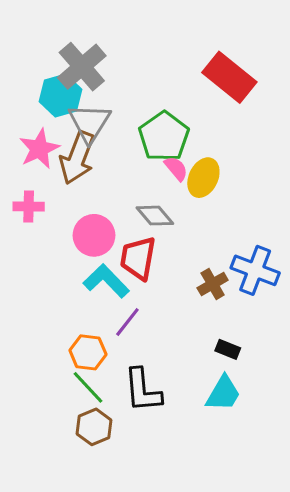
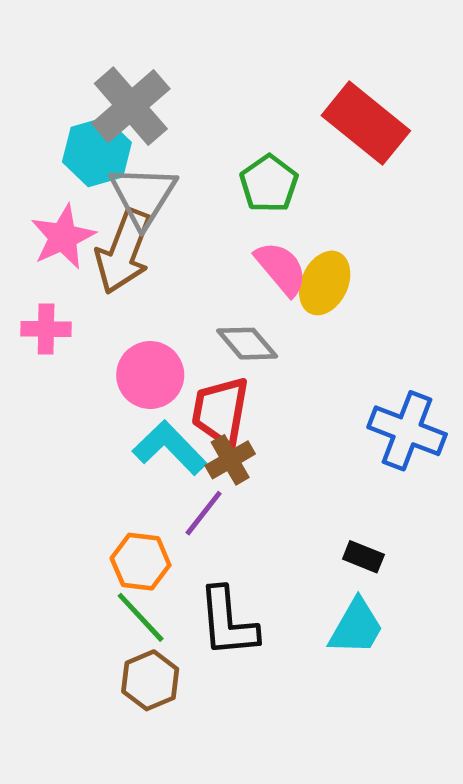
green pentagon: (164, 137) -> (269, 184), moved, size x0.7
pink semicircle: (176, 168) -> (281, 268), size x1.4
brown cross: (213, 284) -> (230, 460), moved

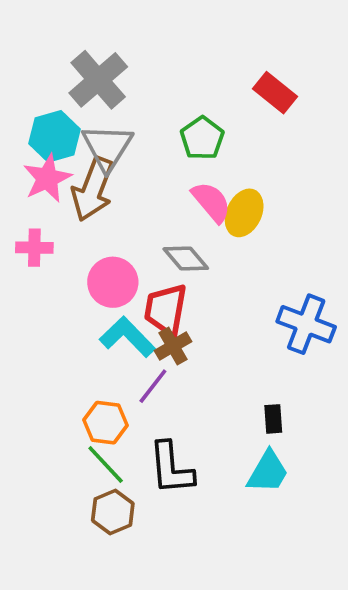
red rectangle: (366, 123) -> (275, 93), size x0.7
cyan hexagon: (97, 152) -> (54, 136), moved
black rectangle: (363, 557) -> (273, 419), turned 64

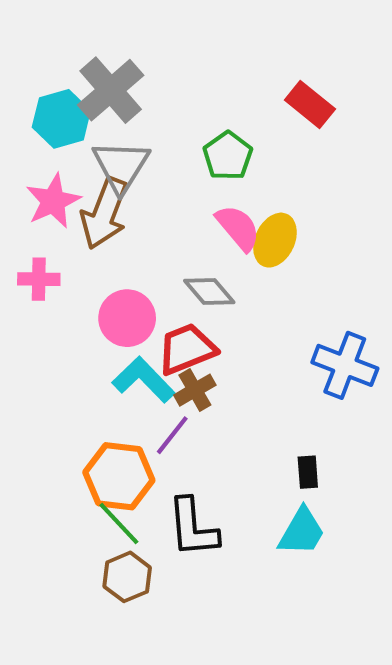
cyan hexagon: (54, 136) -> (61, 119), moved
red trapezoid: (166, 310) -> (187, 349), turned 58
orange hexagon: (106, 423) -> (119, 476), size x1.4

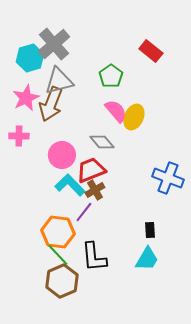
gray triangle: (121, 166) -> (59, 81), turned 44
brown hexagon: (127, 577) -> (62, 281), size x1.4

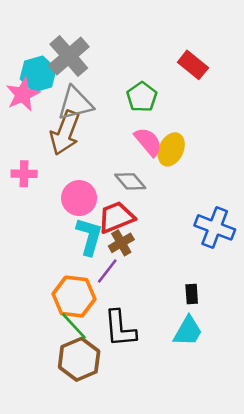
pink star: (26, 98) -> (23, 94), moved
cyan L-shape: (70, 185) -> (89, 236), turned 60

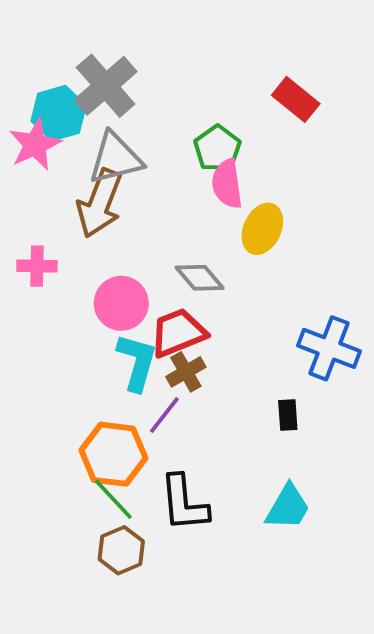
pink semicircle: (148, 142) -> (227, 184), moved, turned -148
black rectangle: (192, 294) -> (288, 415), moved
brown hexagon: (79, 359) -> (121, 550), size x0.7

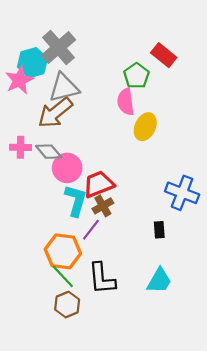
green pentagon: (217, 148) -> (137, 76), moved
brown arrow: (100, 203) -> (55, 113), turned 30
gray diamond: (200, 278) -> (49, 152), moved

